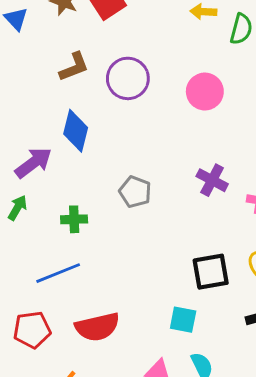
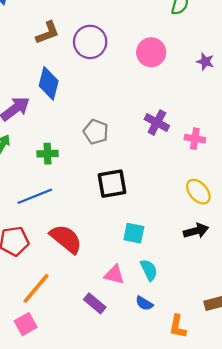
black square: (211, 272) -> (112, 184), moved
red semicircle: (97, 327) -> (66, 239), turned -128

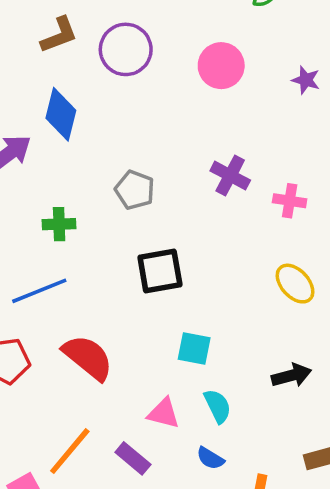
black arrow: (196, 231) -> (291, 375), moved
orange line: (36, 288) -> (70, 451), moved

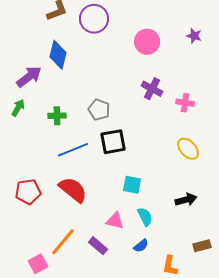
pink circle: (221, 66) -> (147, 42), moved
gray pentagon: (135, 190) -> (99, 110), moved
blue line: (39, 291) -> (73, 150), moved
blue semicircle: (210, 458) -> (141, 246), turned -70

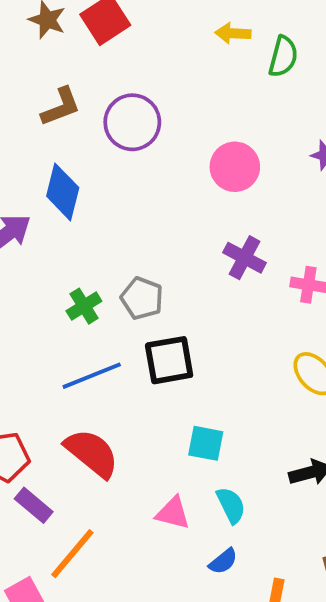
green cross: (57, 116) -> (84, 306), moved, turned -30
purple rectangle: (98, 246) -> (34, 505), moved

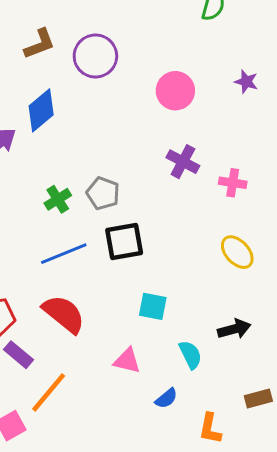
blue diamond: (63, 192) -> (41, 110), turned 36
cyan semicircle: (231, 505) -> (190, 355), moved

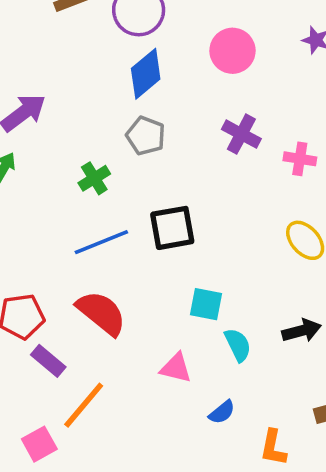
blue diamond: (41, 110) -> (146, 74), moved
gray pentagon: (103, 193) -> (146, 136), moved
cyan semicircle: (190, 355) -> (238, 345), moved

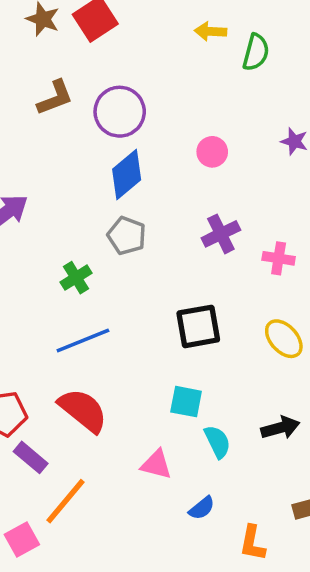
pink circle: (232, 51) -> (212, 152), size x0.7
purple cross: (241, 134) -> (221, 234), turned 36
black square: (172, 228) -> (198, 326), moved

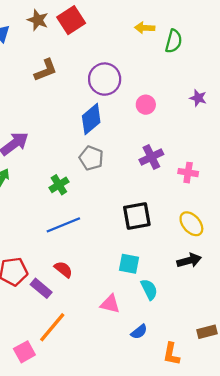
purple circle: (120, 112) -> (105, 79), moved
red semicircle: (83, 410) -> (63, 269), size x0.6
black arrow: (280, 428) -> (189, 260), moved
purple rectangle: (31, 457) -> (41, 288), moved

